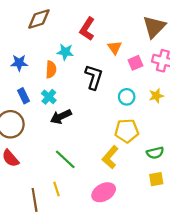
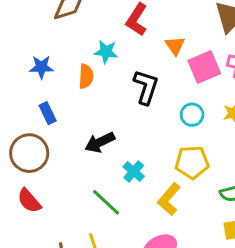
pink square: (135, 63) -> (204, 67), size x1.5
cyan cross: (49, 97) -> (134, 172), moved

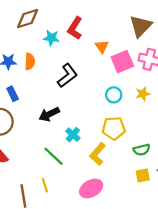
cyan star: (106, 52) -> (51, 38), moved
orange semicircle: (86, 76) -> (30, 62), moved
black L-shape: (146, 87) -> (67, 76), moved, turned 35

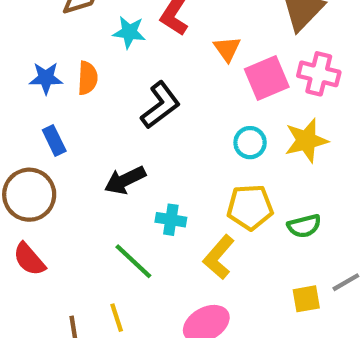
yellow star: (143, 94) -> (306, 141), size x1.5
cyan cross: (73, 135) -> (171, 220), turned -32
green semicircle: (142, 150) -> (304, 226), moved

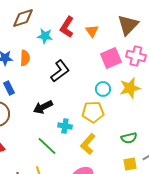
orange triangle: (227, 49) -> (92, 31), moved
yellow pentagon: (250, 207) -> (93, 112), moved
green semicircle: (304, 226) -> (129, 138), moved

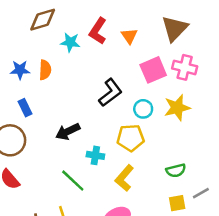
black L-shape: (60, 71) -> (110, 93), moved

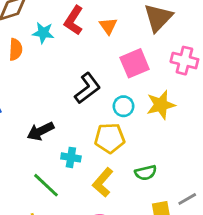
pink cross: (185, 67) -> (184, 61), moved
orange semicircle: (45, 70) -> (16, 49), moved
green semicircle: (176, 170) -> (146, 173), moved

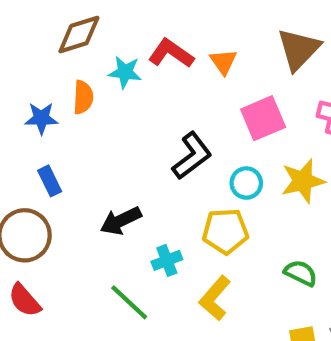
red L-shape: (74, 20) -> (171, 53), turned 92
cyan cross: (71, 157) -> (167, 260), turned -30
green semicircle: (146, 173) -> (301, 273), moved, turned -140

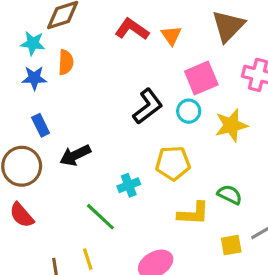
cyan star: (125, 72) -> (33, 43), moved
cyan circle: (246, 183) -> (189, 111), moved
black arrow: (121, 221) -> (75, 155), moved
yellow L-shape: (215, 298) -> (193, 214), moved, turned -128

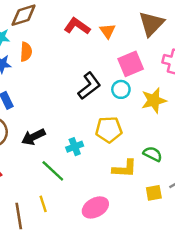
black arrow: (75, 155) -> (33, 137), moved

